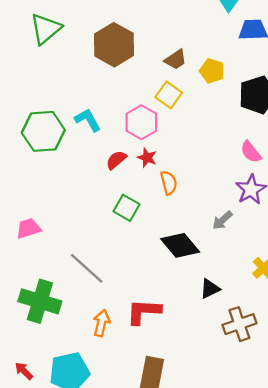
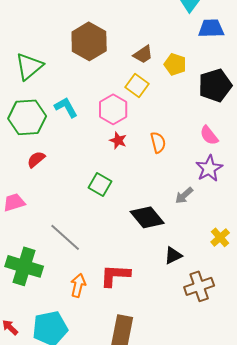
green triangle: (46, 29) -> (29, 66), moved
red semicircle: (116, 160) -> (36, 159), moved
orange semicircle: (169, 183) -> (158, 142), moved

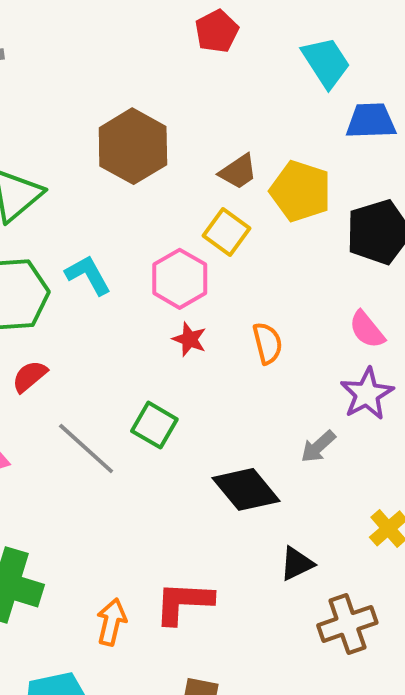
yellow pentagon: (175, 64) -> (301, 191), size x1.4
gray line: (65, 237) -> (86, 448), moved

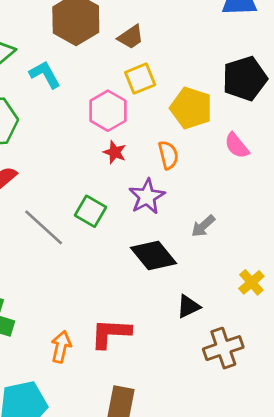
brown trapezoid: (238, 172) -> (131, 37), moved
yellow pentagon: (301, 191) -> (191, 108), moved
yellow square: (227, 232) -> (140, 79), turned 32
cyan L-shape: (88, 275) -> (45, 75), moved
purple star: (367, 394) -> (147, 197), moved

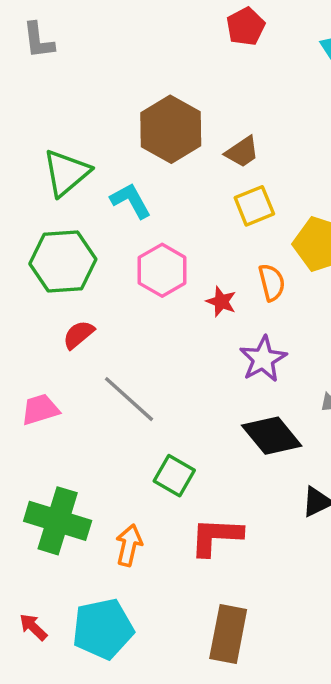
pink hexagon: (108, 111) -> (162, 270), moved
orange semicircle: (168, 155) -> (272, 282), moved
green square: (91, 211) -> (174, 476), moved
orange arrow: (61, 347) -> (129, 545), moved

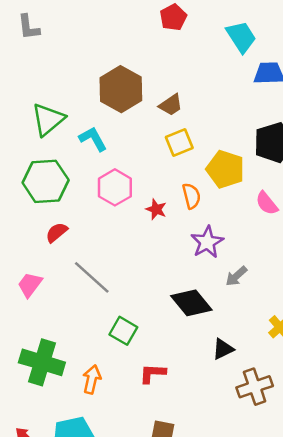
purple star: (263, 359) -> (207, 242), moved
pink trapezoid: (40, 409) -> (30, 285), turned -36
red L-shape: (216, 537) -> (153, 373), size x0.7

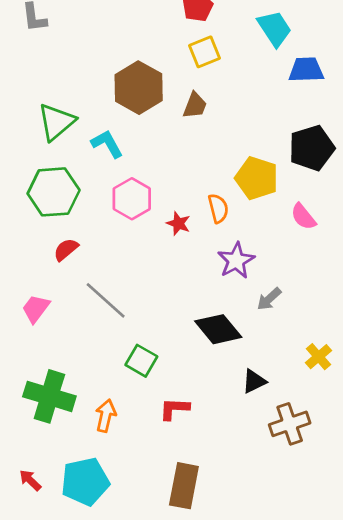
brown trapezoid: (171, 105) -> (195, 105), turned -35
yellow square: (179, 143) -> (205, 52), moved

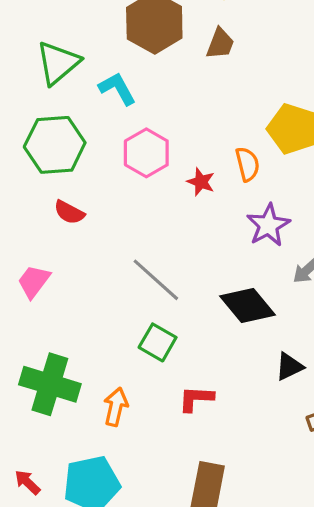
red semicircle: (66, 250) -> (69, 212), turned -112
gray line: (106, 300) -> (156, 280), moved

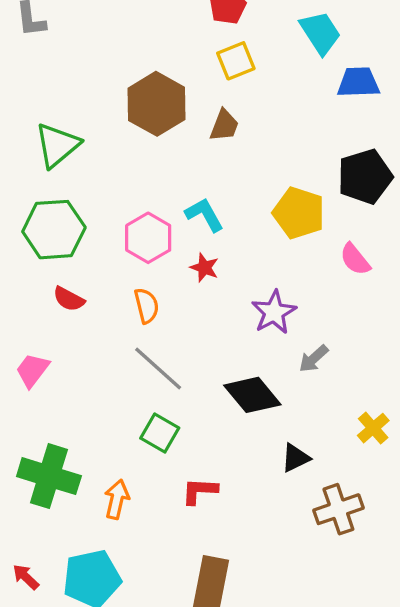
cyan L-shape: (117, 89) -> (204, 215), moved
orange semicircle: (247, 164) -> (147, 306), moved

